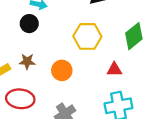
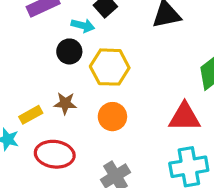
yellow hexagon: (87, 36) -> (110, 67), moved
red triangle: (114, 69) -> (184, 117), size x1.5

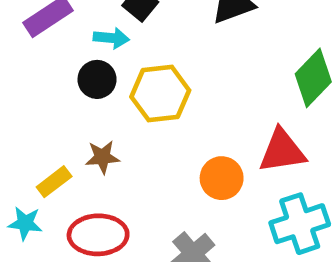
orange circle: (112, 117) -> (222, 178), moved

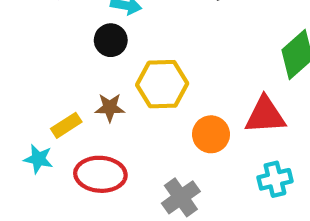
yellow hexagon: (160, 94) -> (162, 84), moved
cyan cross: (300, 224) -> (275, 179), size x0.7

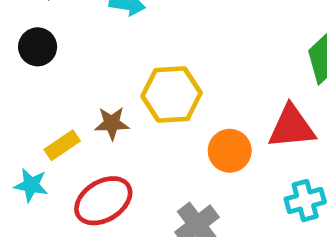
black circle: (111, 40) -> (38, 47), moved
red ellipse: (100, 174) -> (103, 201), turned -33

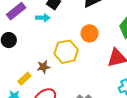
orange circle: (230, 151) -> (90, 33), moved

